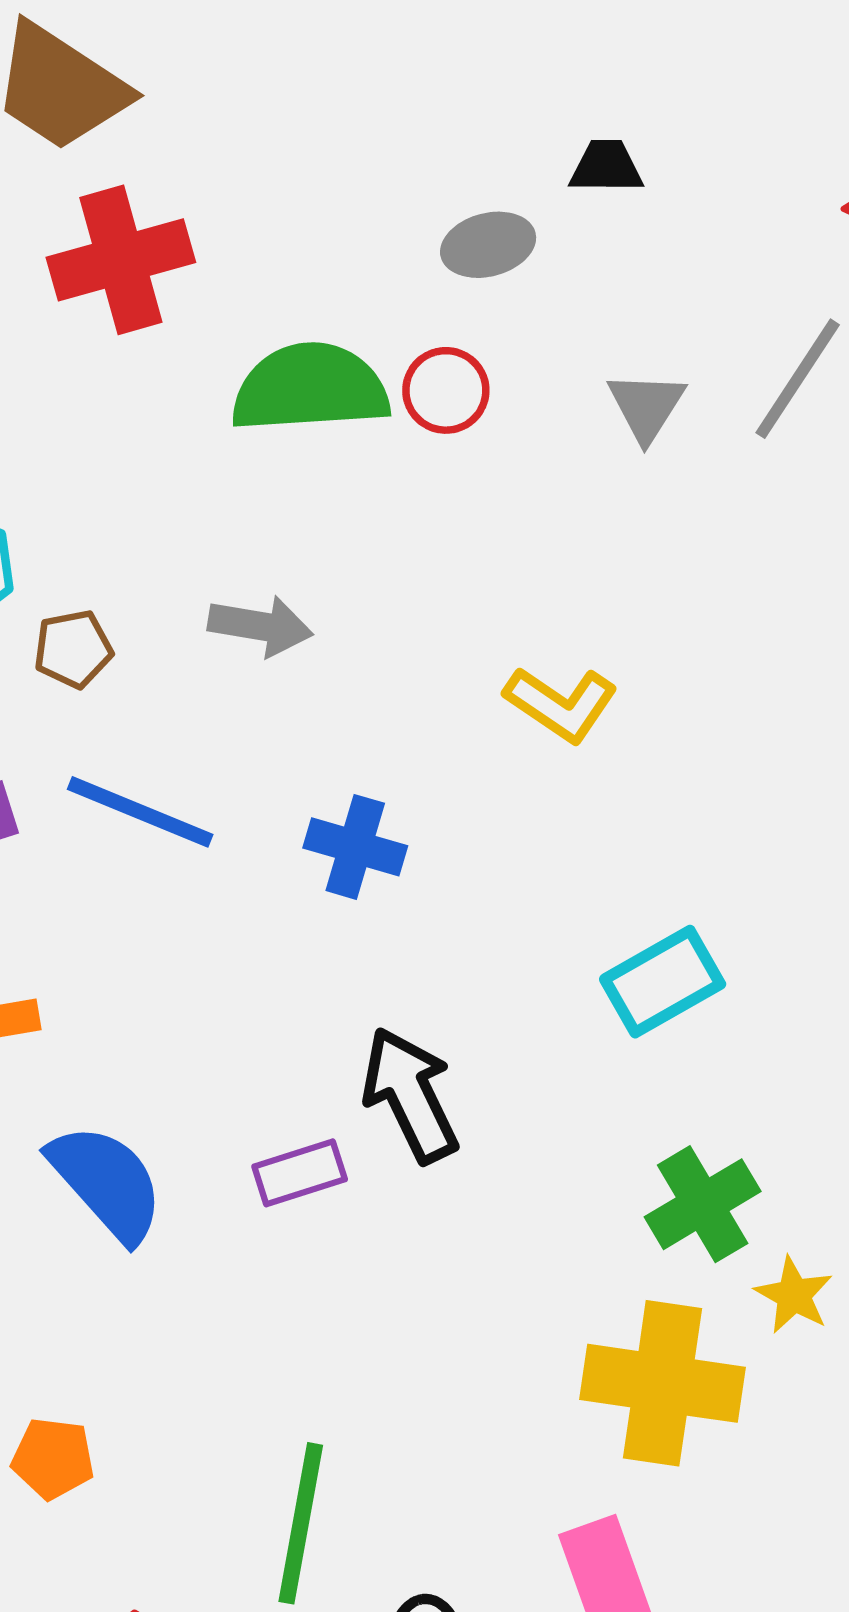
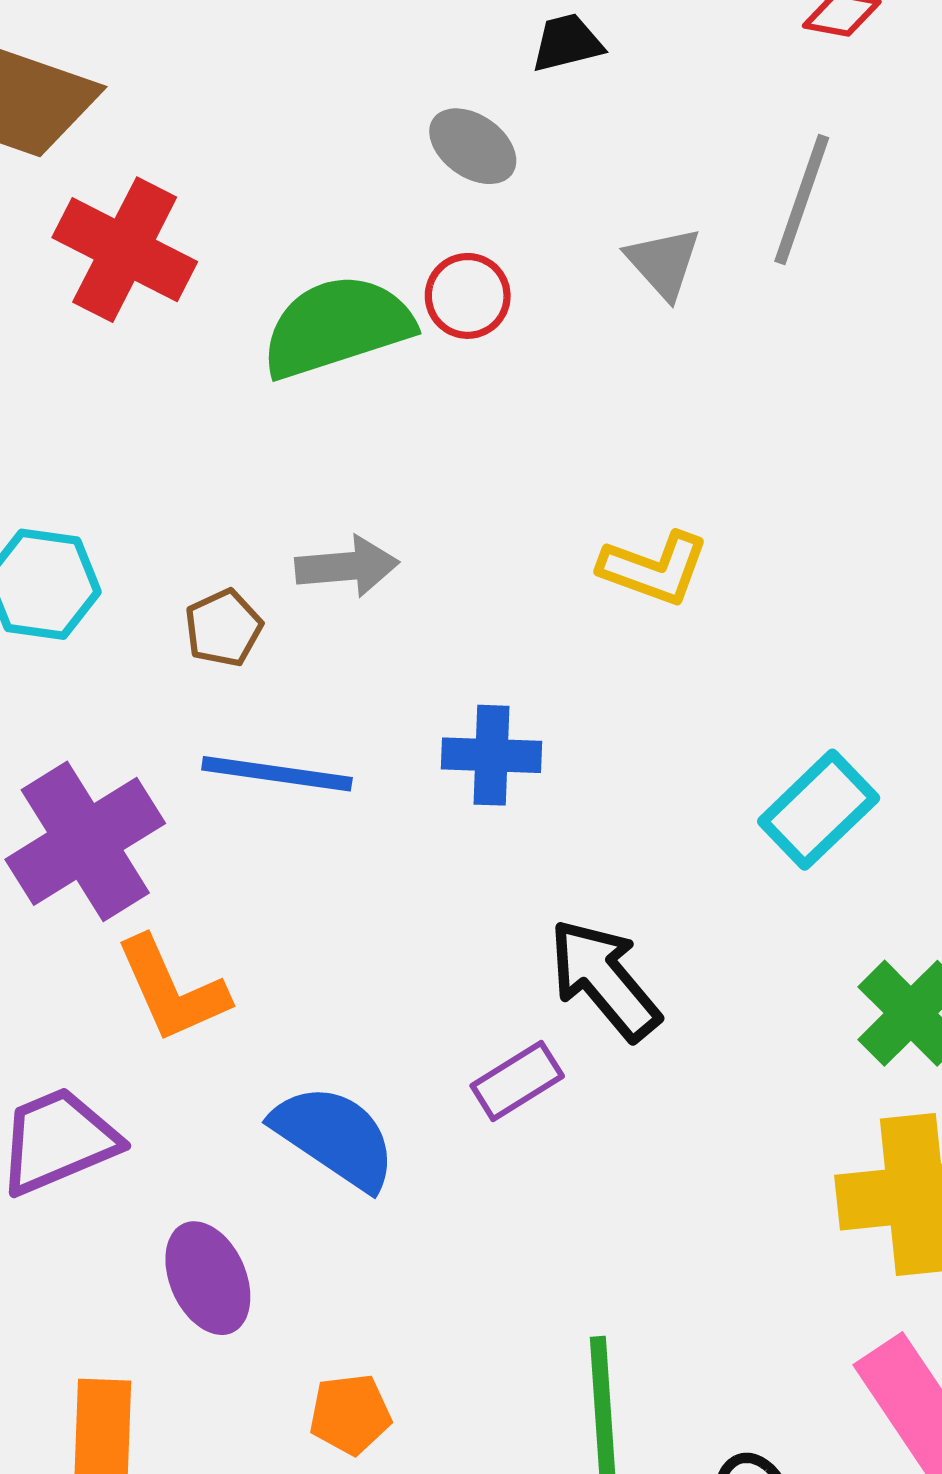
gray ellipse: (488, 245) -> (473, 146), turned 64
red cross: (121, 260) -> (125, 250), turned -33
brown pentagon: (73, 649) -> (223, 628), moved

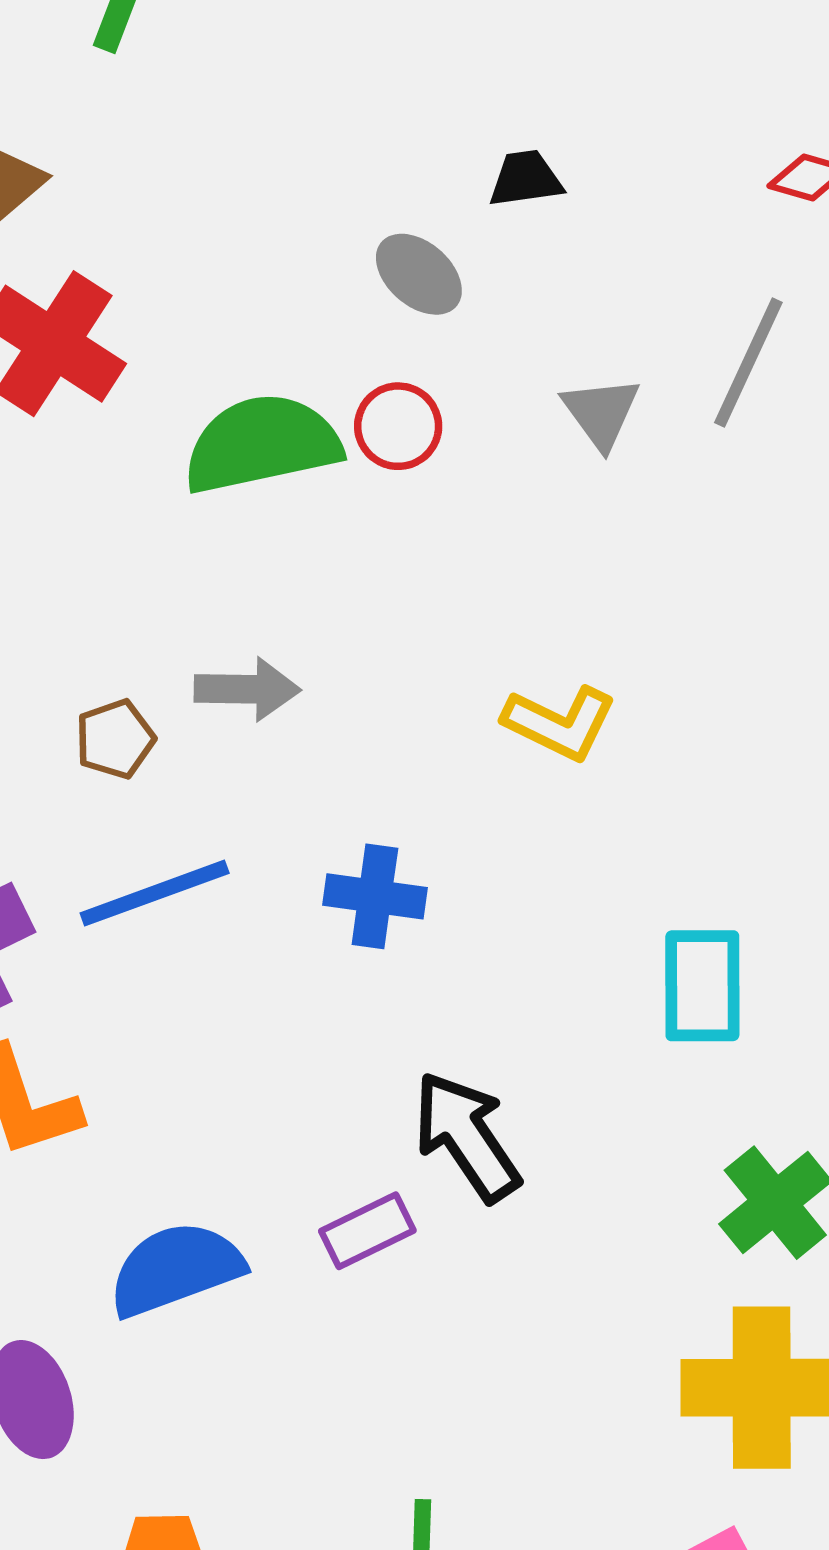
blue line: (277, 774) -> (155, 893), turned -34
cyan rectangle: (819, 810) -> (702, 986), turned -52
blue semicircle: (335, 1137) -> (176, 1269), turned -60

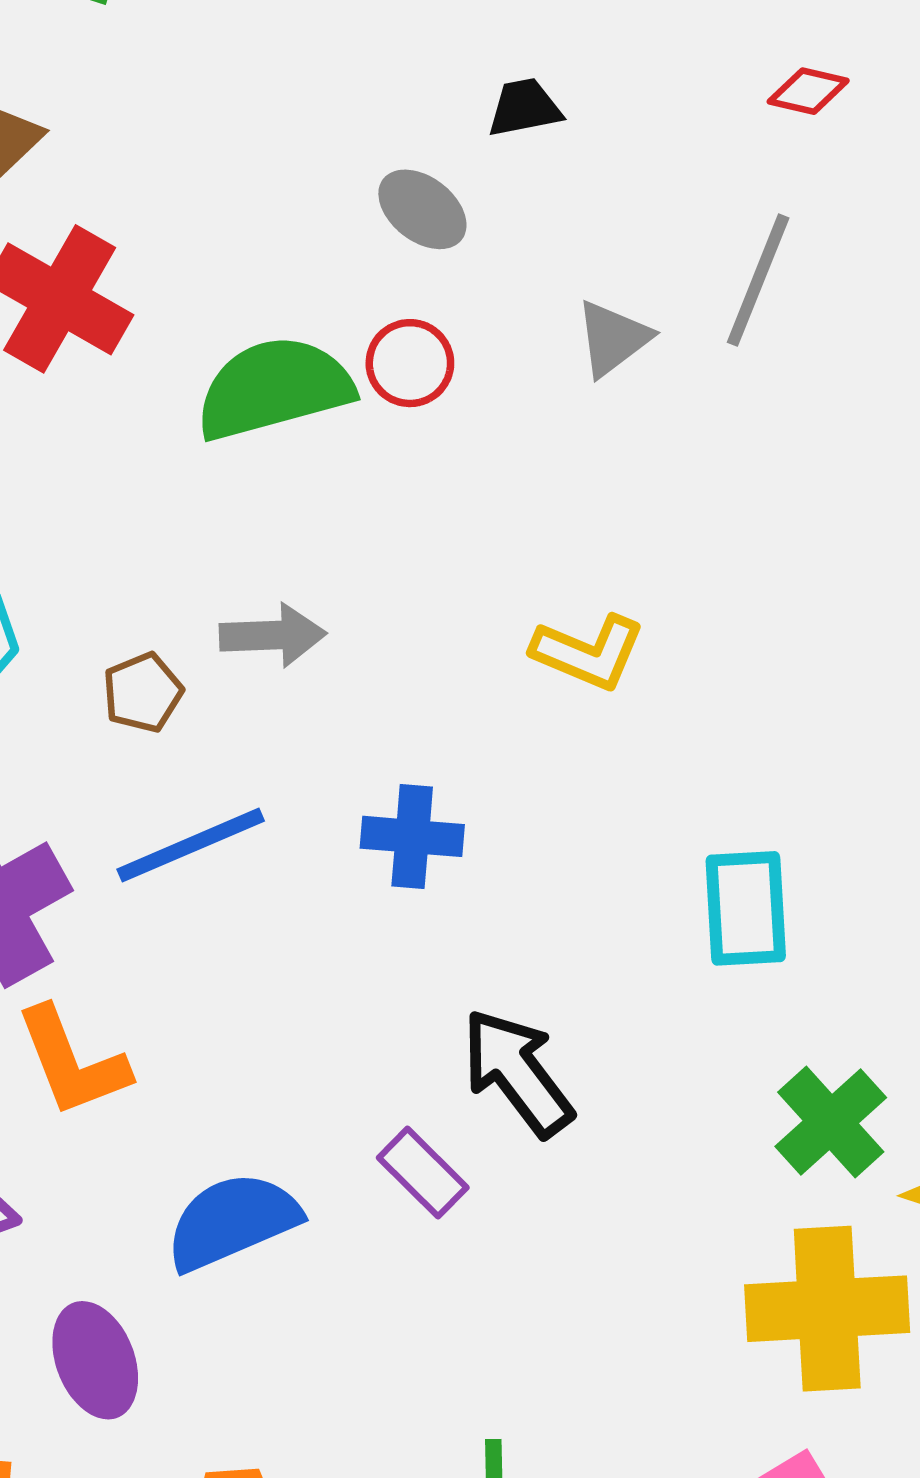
gray triangle: (601, 413) -> (613, 338), turned 32
purple rectangle: (367, 1231) -> (423, 1173), turned 74

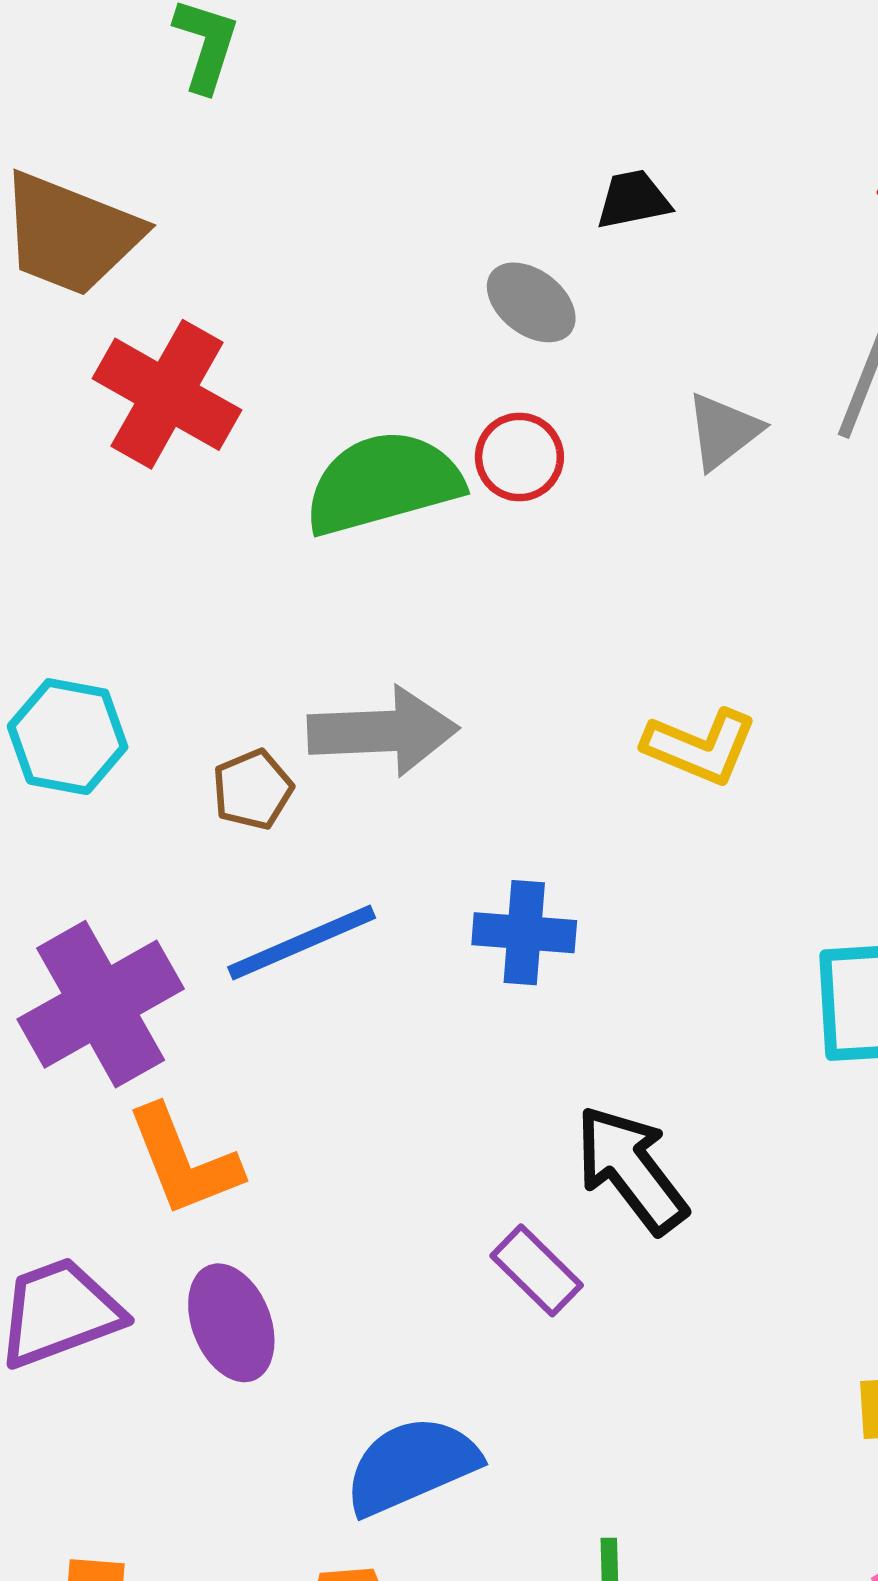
gray arrow: (273, 635) -> (383, 731), size x1.4
blue semicircle: (232, 1221) -> (411, 1465), moved
purple ellipse: (95, 1360) -> (231, 1323), moved

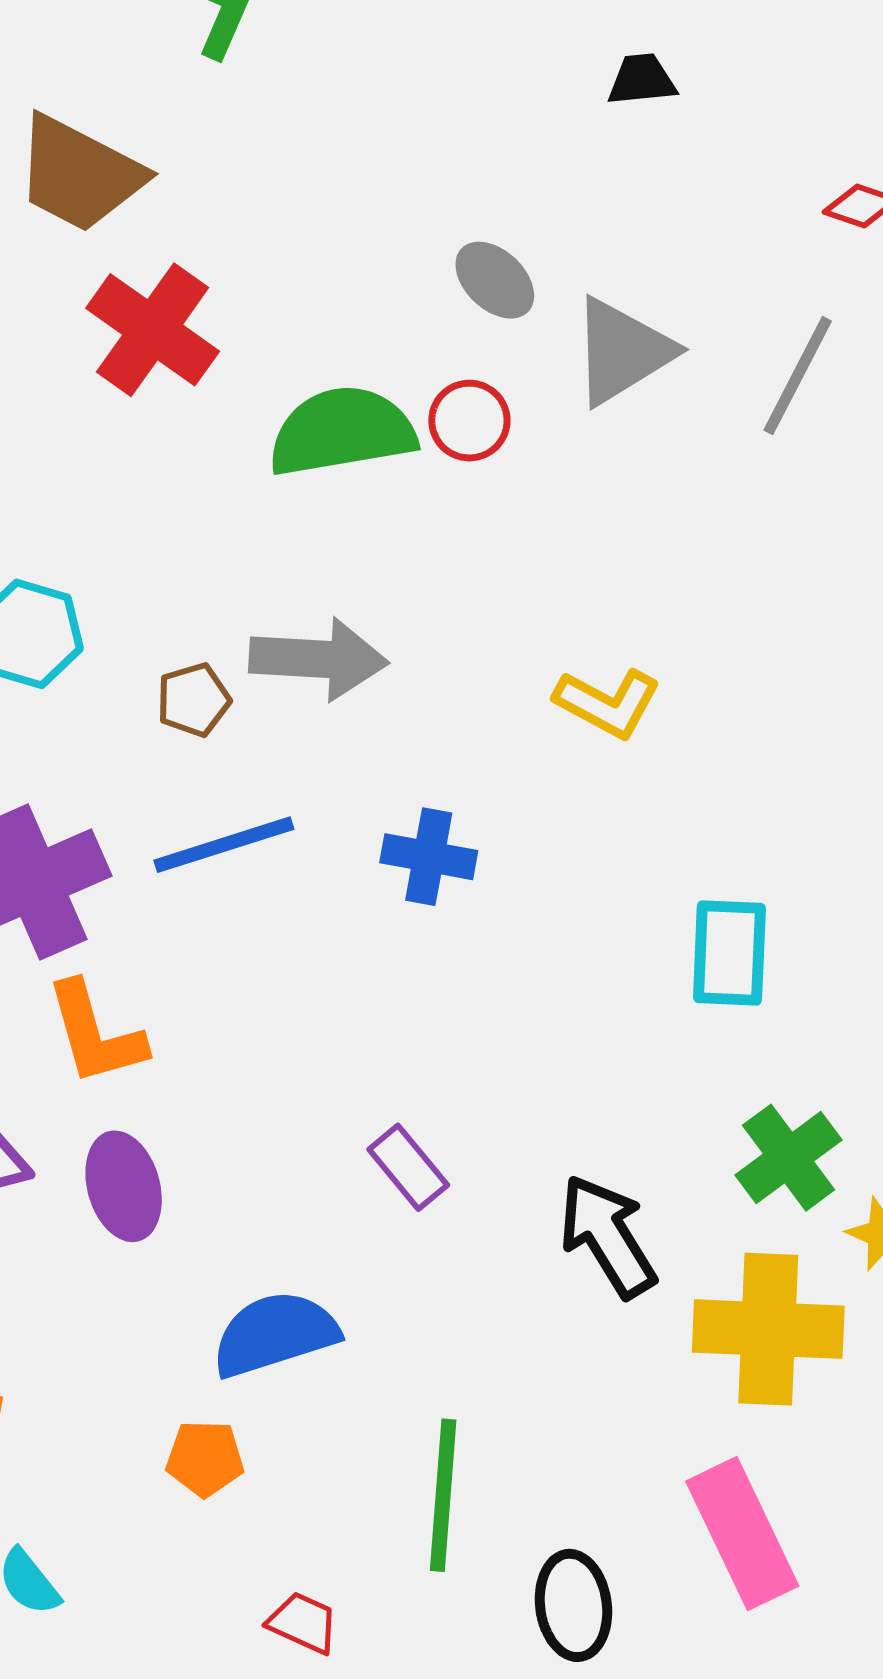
black trapezoid: (633, 200) -> (642, 80), moved
gray triangle: (723, 431) -> (622, 351), moved, size x1.5
black arrow: (631, 1169) -> (608, 1236), moved

